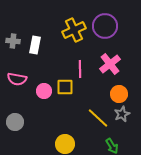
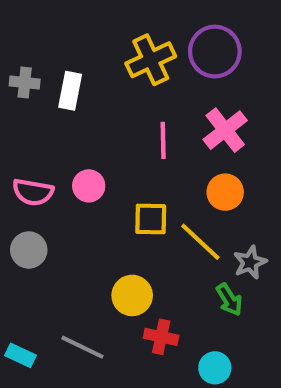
pink semicircle: (17, 79) -> (33, 192), moved
yellow square: (65, 87) -> (151, 219), moved
orange circle: (119, 94) -> (225, 192), moved
gray star: (122, 114) -> (250, 262), moved

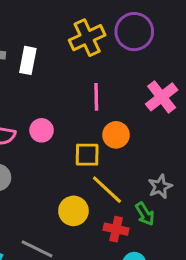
pink cross: (225, 130) -> (162, 97), moved
orange circle: (225, 192) -> (116, 135), moved
yellow line: (200, 242) -> (107, 190), moved
red cross: (161, 337) -> (116, 229), moved

